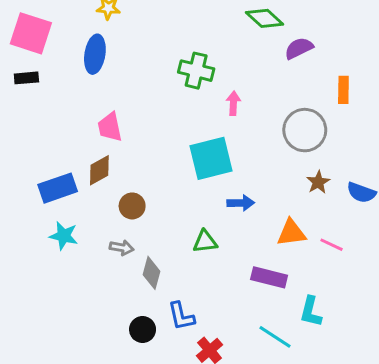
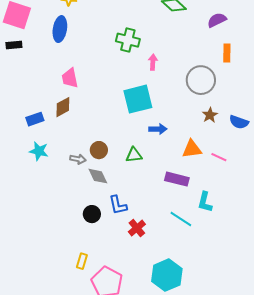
purple semicircle: (299, 48) -> (217, 20), moved
blue rectangle: (58, 188) -> (35, 119), size x0.7
brown circle: (132, 206) -> (99, 150), moved
gray diamond: (151, 273) -> (98, 176), turned -40

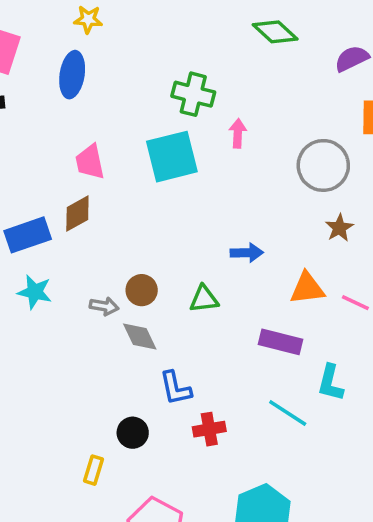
cyan square: (138, 99) -> (172, 157), moved
blue rectangle: (35, 119) -> (28, 235), size x1.4
black circle: (92, 214) -> (133, 433), moved
red cross: (137, 228) -> (209, 429), turned 30
yellow rectangle: (82, 261) -> (93, 470), moved

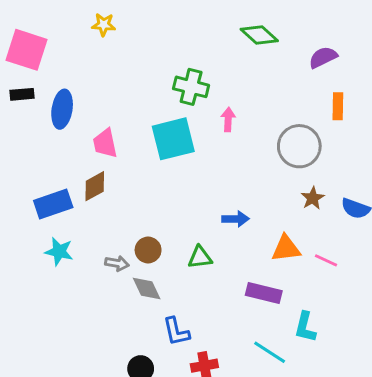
blue ellipse: (72, 75) -> (62, 109), moved

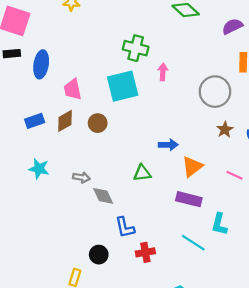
blue rectangle: (53, 204) -> (35, 121), moved, size x0.7
orange triangle: (286, 249) -> (192, 167), moved, turned -30
brown circle: (148, 250) -> (98, 123), moved

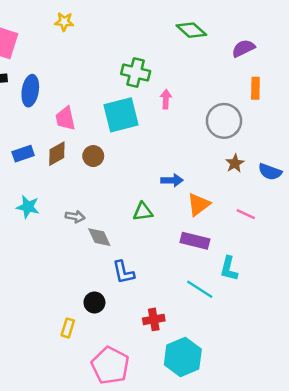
red cross: (145, 252) -> (154, 319), moved

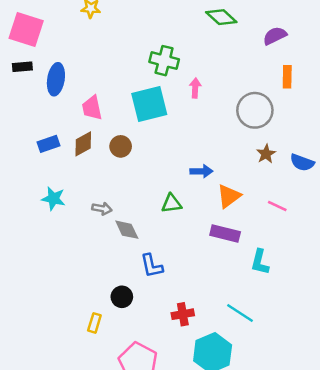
cyan line: (200, 289) -> (240, 313), moved

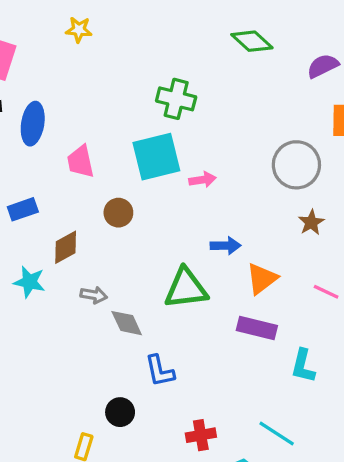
pink arrow: (195, 88) -> (202, 180), moved, turned 78
brown diamond: (83, 144) -> (66, 247), moved
green triangle: (172, 204) -> (186, 288), size x1.6

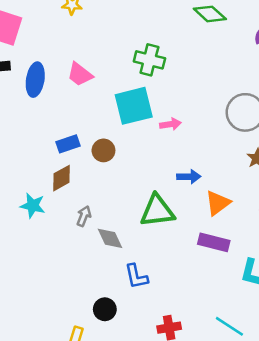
pink trapezoid: (81, 162) -> (80, 74), moved, turned -40
blue rectangle: (23, 209) -> (68, 144), moved
gray arrow: (94, 295) -> (84, 216), turned -78

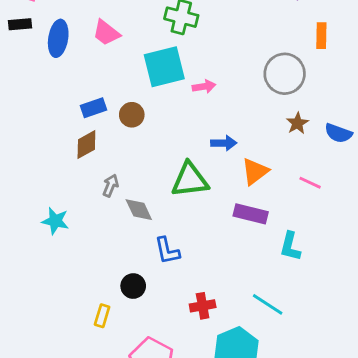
cyan star: (33, 206) -> (55, 221), moved

